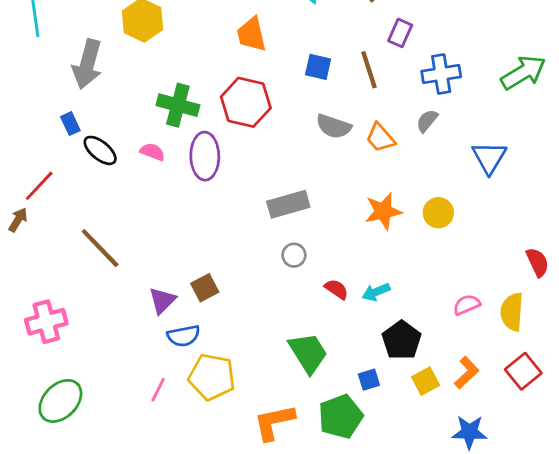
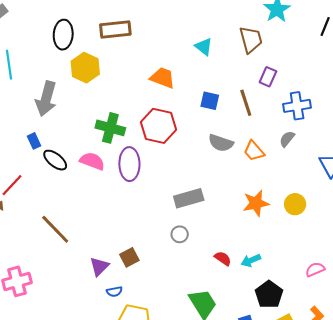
orange trapezoid: (252, 34) -> (163, 78), turned 124
pink semicircle: (152, 152) -> (92, 161), size x1.4
gray circle: (294, 255) -> (180, 234), moved
blue semicircle: (184, 336) -> (114, 292), size x0.7

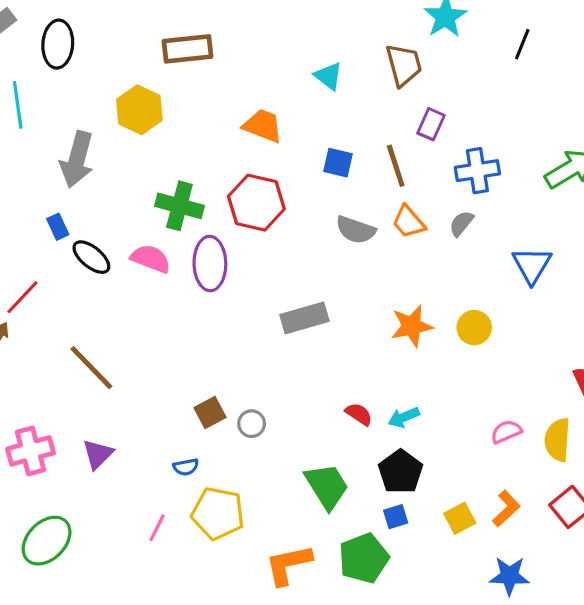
black ellipse: (63, 35) -> (58, 44), moved
orange trapezoid: (254, 151) -> (409, 222), moved
gray circle: (180, 234) -> (252, 424), moved
purple triangle: (99, 266) -> (98, 454), moved
black pentagon: (269, 295) -> (401, 472), moved

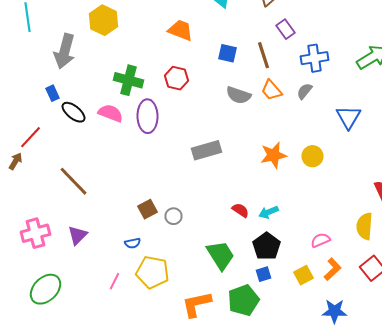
purple rectangle: (431, 124) -> (286, 29), turned -60
red hexagon: (256, 203) -> (176, 78), size x0.7
pink semicircle: (506, 432) -> (320, 240), moved

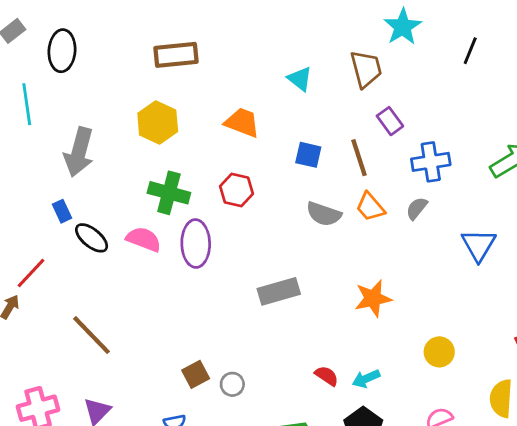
yellow hexagon: (104, 20) -> (158, 122), moved
yellow circle: (312, 156) -> (439, 352), moved

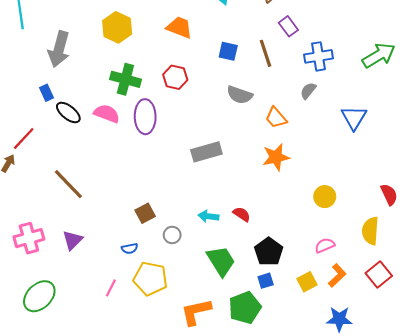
orange trapezoid: (370, 207) -> (276, 118), moved
cyan arrow: (366, 379) -> (208, 216), moved, turned 30
gray circle: (232, 384) -> (172, 235), moved

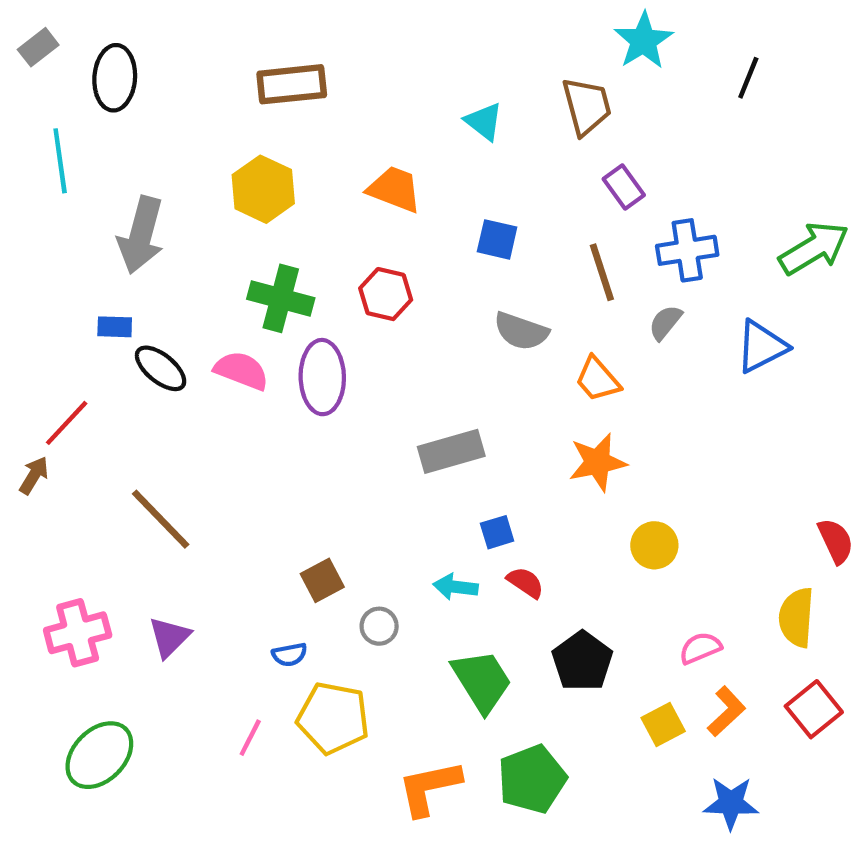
brown line: (266, 53) -> (602, 272), moved
blue rectangle: (47, 93) -> (115, 327), turned -63
blue triangle: (354, 118) -> (761, 347), moved, turned 32
yellow circle: (325, 197) -> (654, 545), moved
blue square: (266, 281) -> (497, 532), moved

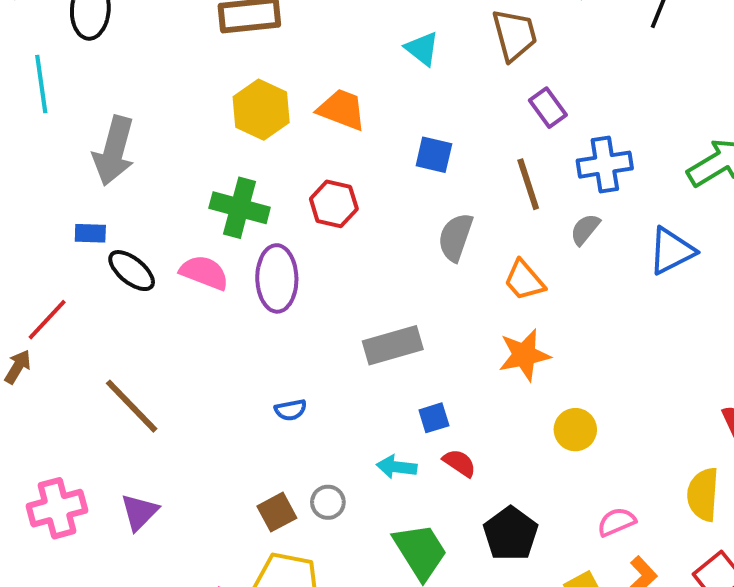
yellow hexagon: (263, 189) -> (261, 110), moved
gray semicircle: (521, 331) -> (456, 237), turned 90
brown square: (322, 580) -> (277, 512), moved
blue semicircle: (289, 655) -> (291, 410), moved

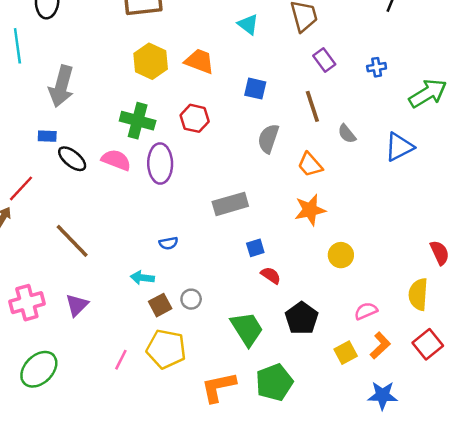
blue cross: (605, 165) -> (377, 67), moved, size x0.6
gray semicircle: (585, 229) -> (347, 134), turned -78
cyan arrow: (397, 467) -> (142, 278), moved

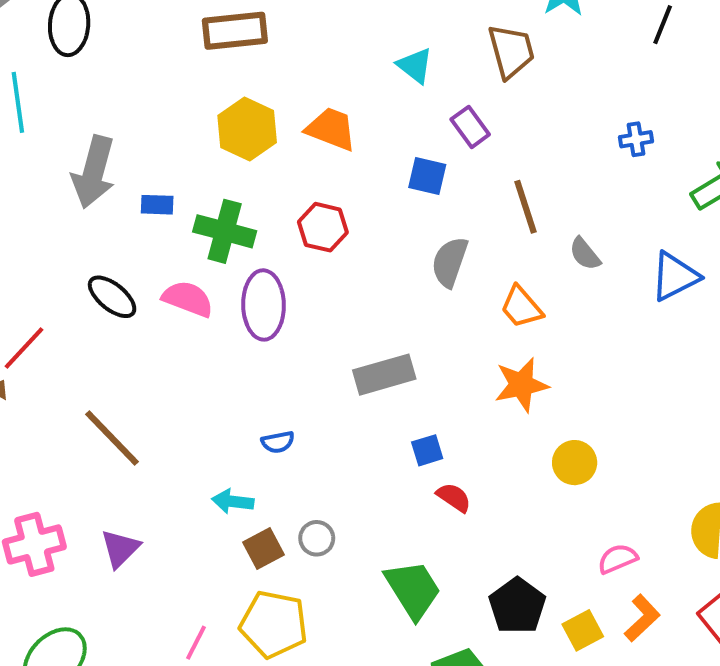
purple rectangle: (324, 60) -> (470, 127), moved
blue rectangle: (47, 136) -> (157, 205), moved
black pentagon: (302, 318) -> (517, 606), moved

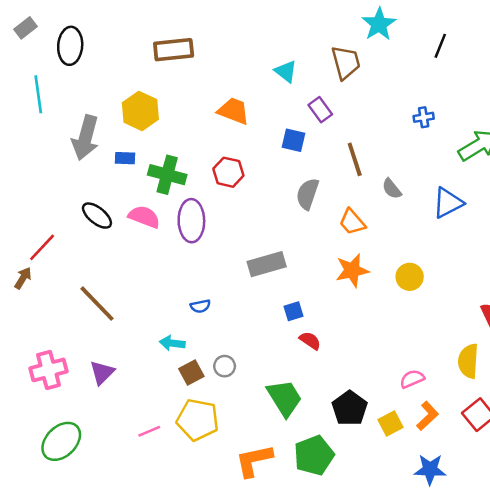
yellow hexagon: (247, 129) -> (140, 111), moved
yellow circle: (575, 463) -> (410, 277), moved
pink line: (196, 643) -> (149, 431), turned 40

